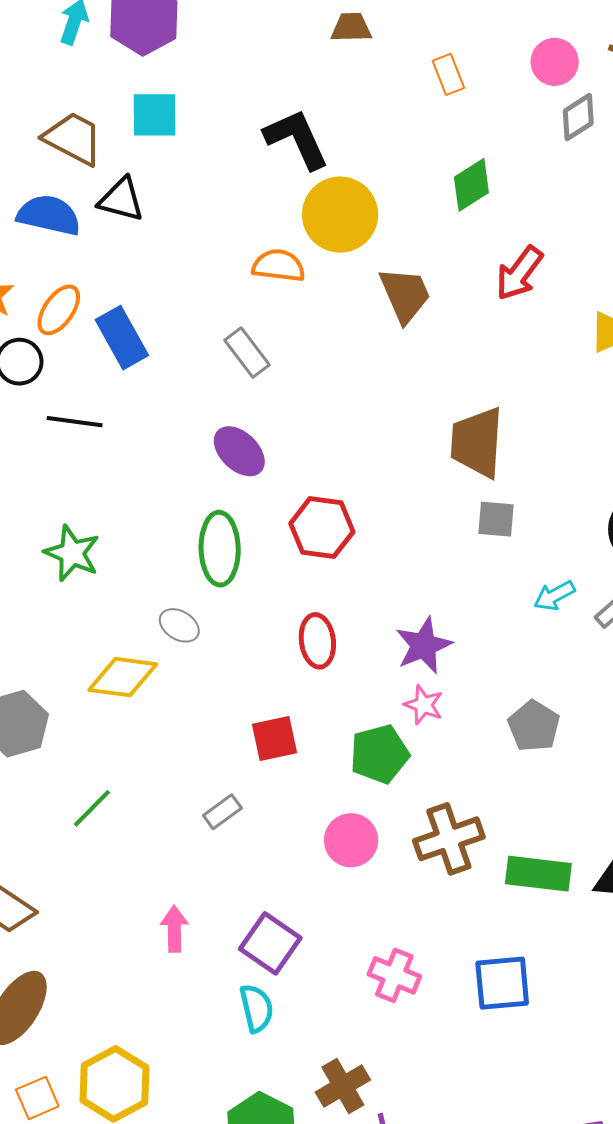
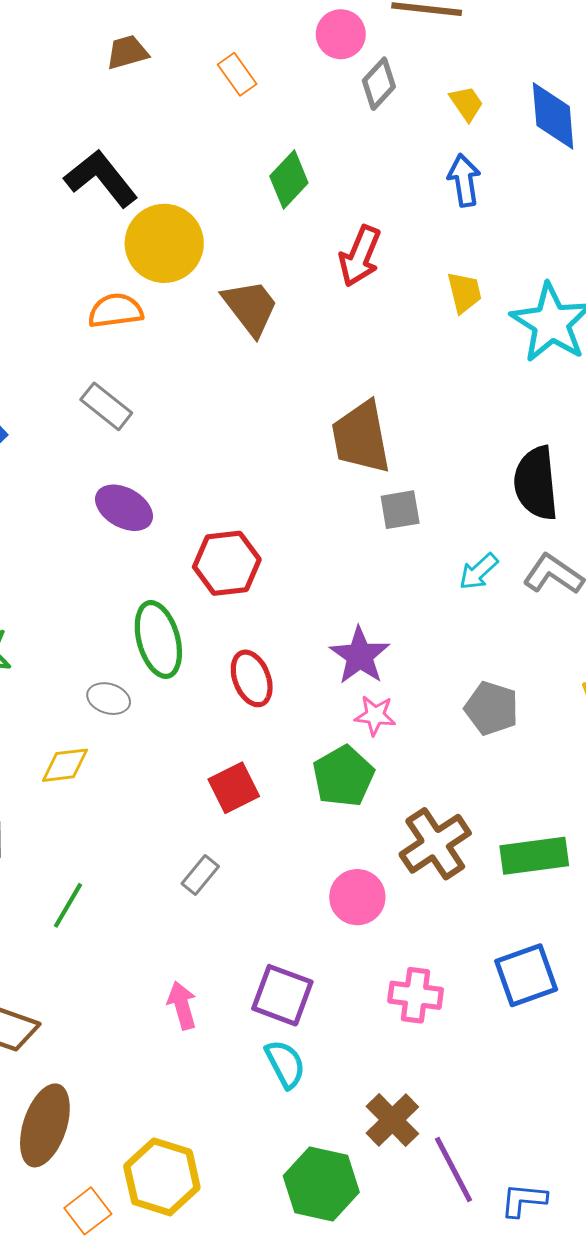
green ellipse: (220, 549) -> (158, 639), moved
yellow diamond: (123, 677) -> (65, 765), size x0.7
pink circle: (351, 840) -> (357, 897), moved

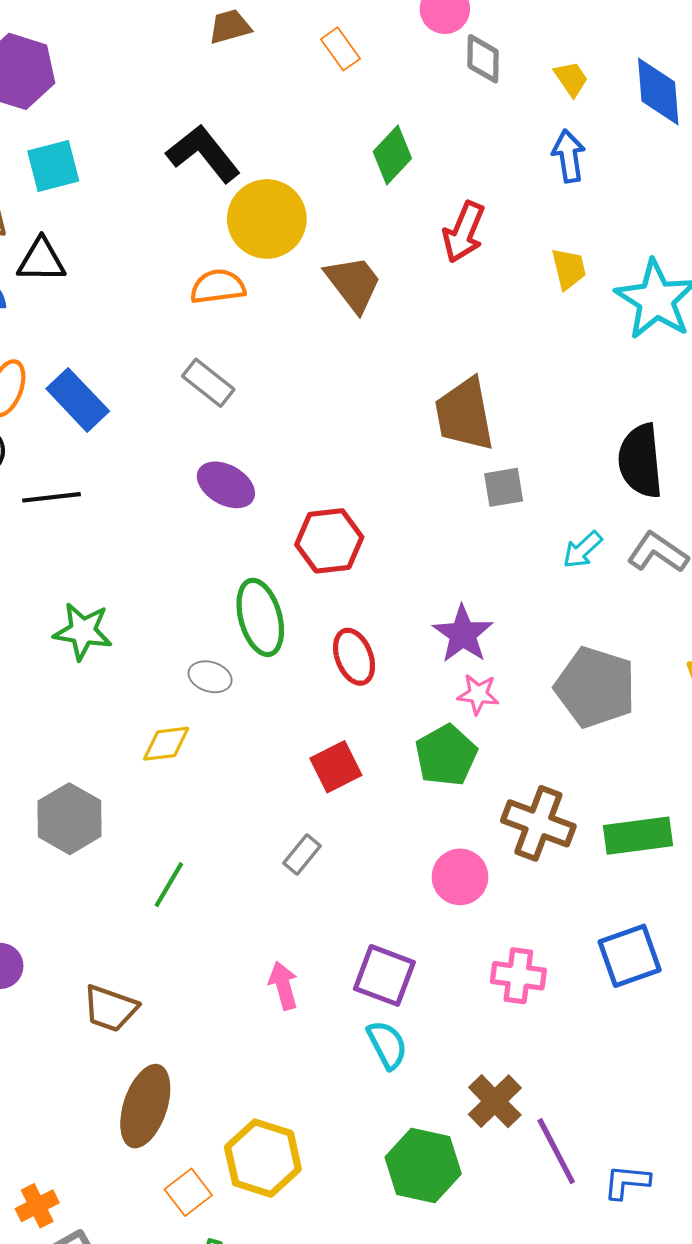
gray diamond: (379, 84) -> (483, 59), turned -42
gray pentagon: (492, 708) -> (595, 687), size x1.5
brown cross: (435, 844) -> (538, 823), turned -36

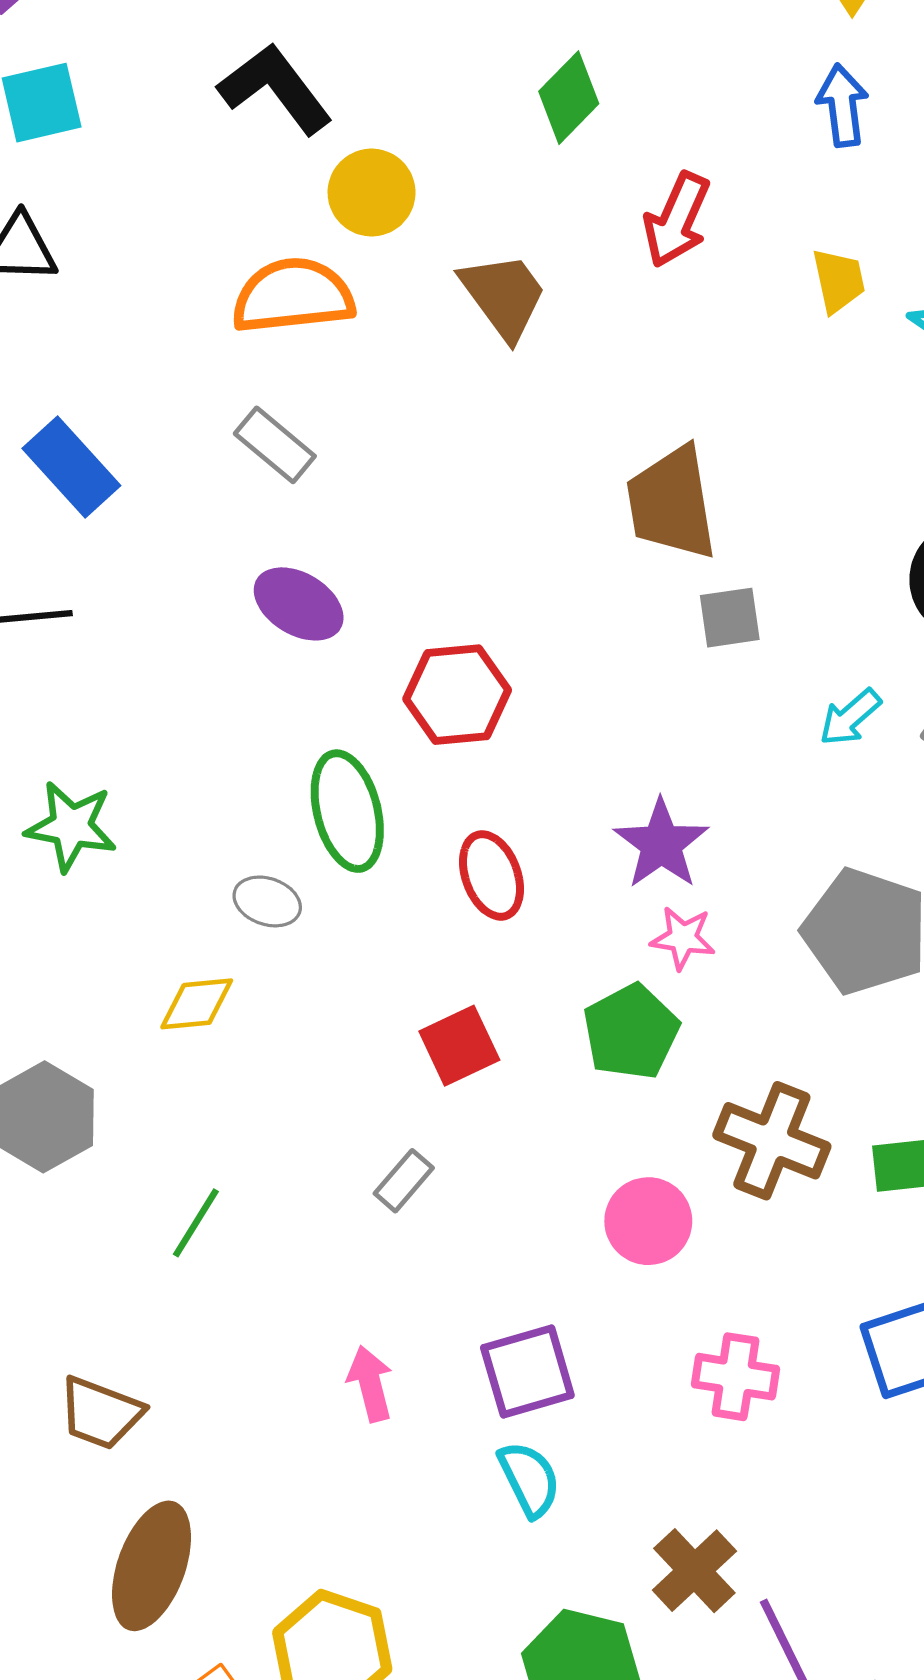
yellow circle: (267, 219) -> (372, 193), size x0.7
orange semicircle: (218, 287) -> (293, 296), size x1.4
purple square: (384, 975) -> (527, 1371), turned -38

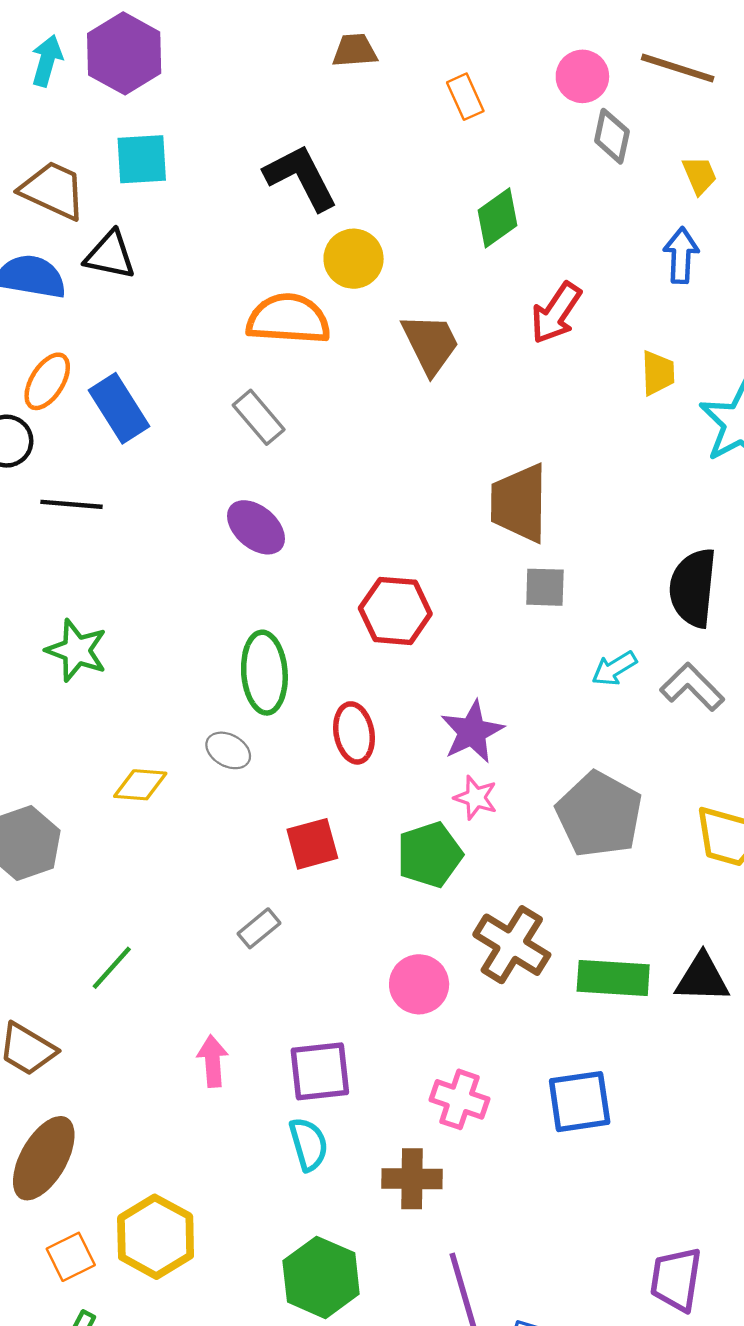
red hexagon: (457, 695) -> (395, 611), moved
gray ellipse: (267, 901) -> (228, 750), moved
green line: (196, 1223) -> (112, 968), moved
brown cross: (694, 1571) -> (412, 1179), moved, turned 34

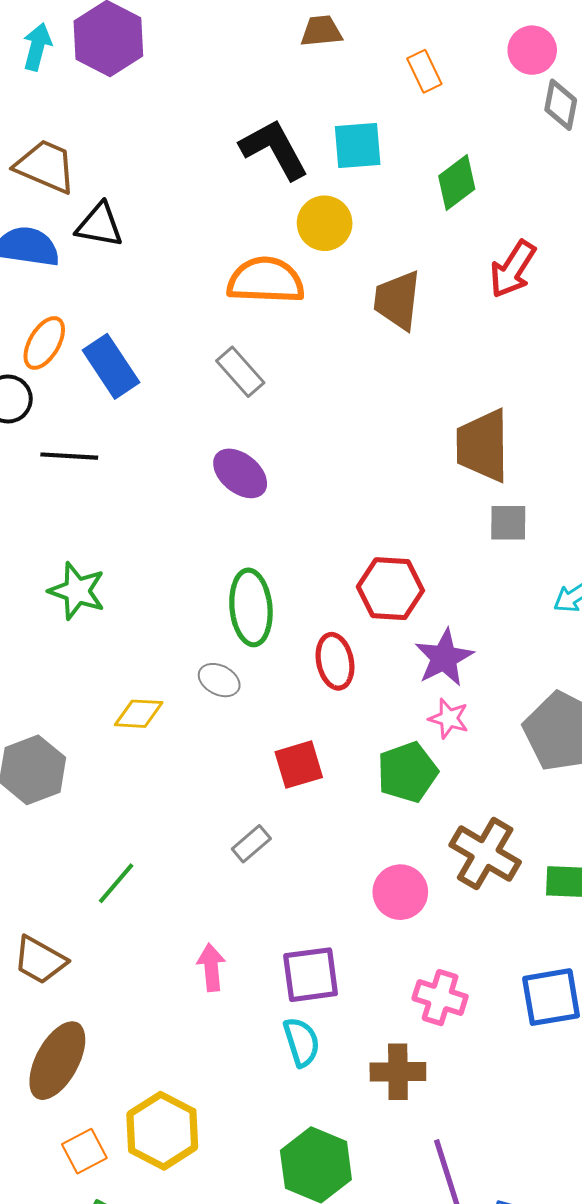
cyan square: (142, 159) -> (358, 146), moved
brown trapezoid: (430, 344) -> (397, 300), turned -146
red hexagon: (395, 611) -> (390, 589), moved

